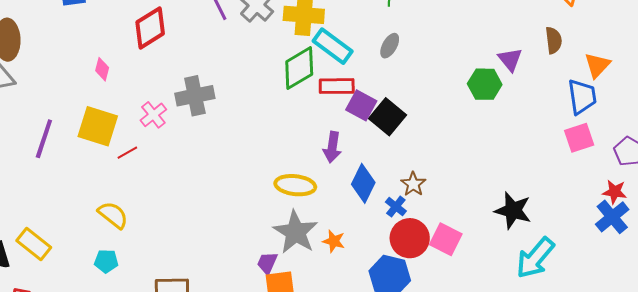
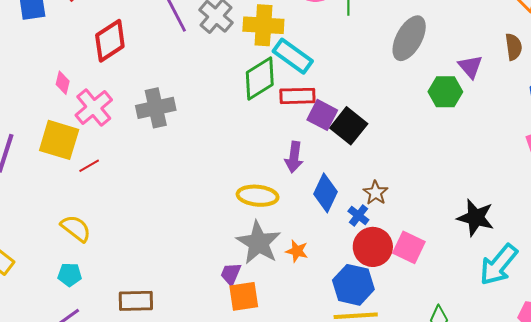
gray ellipse: (390, 46) -> (409, 38), moved, size x1.8
pink cross: (153, 115) -> (94, 107), moved, size x1.4

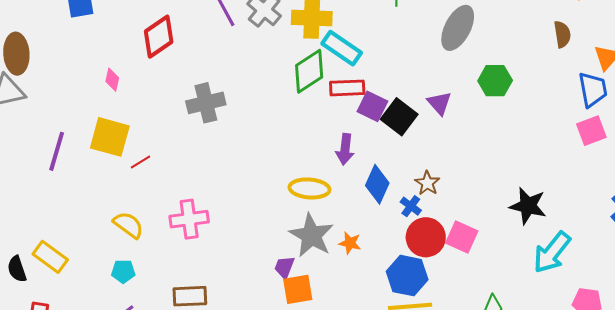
purple triangle: (470, 67) -> (439, 103), moved
pink cross: (94, 107) -> (189, 219), moved, turned 33

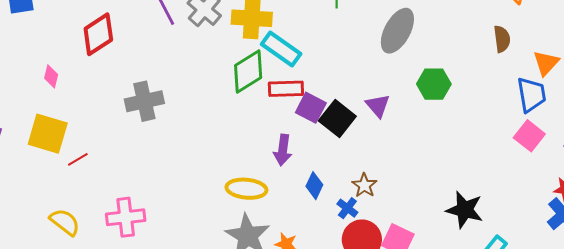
pink square: (591, 131) -> (529, 136), turned -32
blue diamond: (377, 184) -> (314, 186), size x0.7

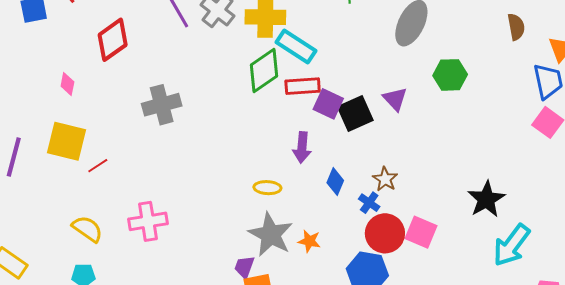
black square: (337, 118) -> (355, 114), turned 30
yellow ellipse: (246, 189) -> (267, 188), size x0.7
black star: (465, 210) -> (486, 199), turned 30

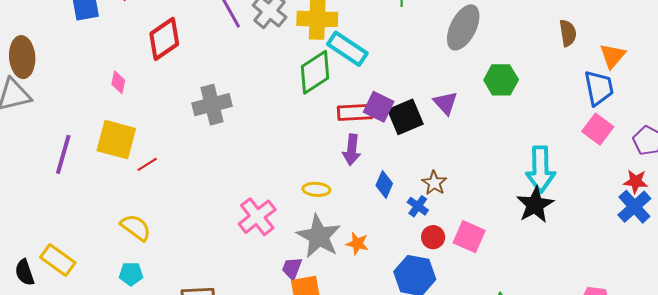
red rectangle: (303, 86) -> (355, 112), moved
pink cross: (148, 221) -> (257, 217), moved, turned -30
red circle: (385, 233) -> (433, 237), size x0.6
cyan arrow: (512, 245) -> (541, 169), moved, turned -39

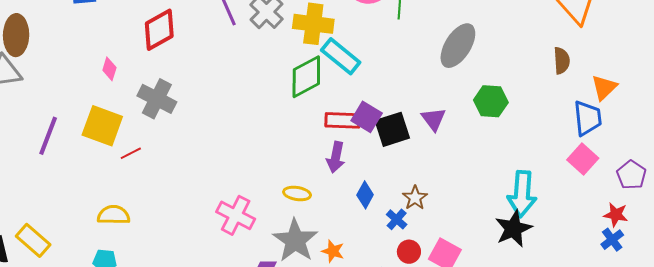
gray cross: (212, 105) -> (157, 99), moved, turned 36
blue cross: (634, 207) -> (612, 240), size x0.7
pink cross: (257, 217) -> (236, 215), turned -30
yellow semicircle: (136, 227) -> (114, 215), turned -40

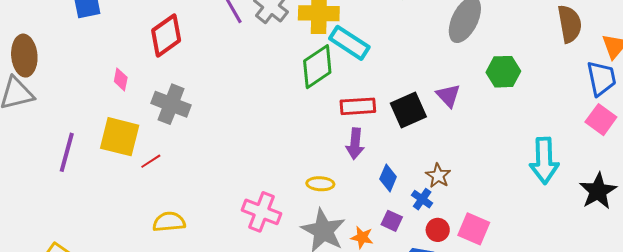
brown semicircle: (562, 61) -> (570, 24), size x1.4
purple square: (367, 117) -> (392, 221), moved, size x0.7
yellow semicircle: (114, 215) -> (169, 222), moved
black star: (513, 229) -> (598, 191), moved

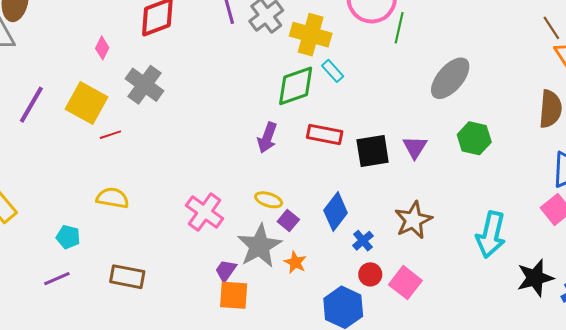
cyan rectangle: (349, 43) -> (333, 71), size x0.6
purple arrow: (355, 144) -> (267, 138), moved
brown star: (438, 176) -> (413, 220), moved, size x1.5
blue diamond: (388, 178) -> (336, 212), size x1.4
purple square: (392, 221) -> (288, 221), moved

